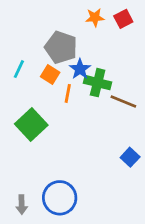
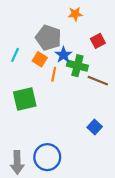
red square: (123, 19) -> (98, 41), moved
green square: (31, 125) -> (25, 99), turned 30
blue square: (130, 157) -> (95, 127), moved
gray arrow: (22, 205) -> (17, 163), size x1.5

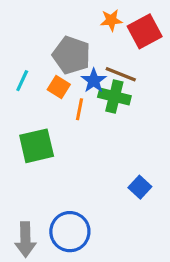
red square: (98, 41) -> (145, 31), moved, size x1.5
brown line: (98, 81) -> (121, 74), moved

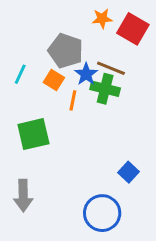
red square: (145, 31) -> (133, 29), turned -32
blue circle: (70, 232) -> (102, 213), moved
gray arrow: (25, 240) -> (23, 196), moved

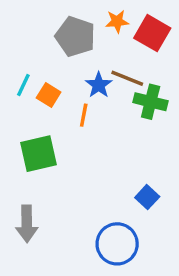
gray pentagon: (66, 51) -> (75, 36), moved
orange square: (54, 80) -> (49, 95), moved
green cross: (105, 89) -> (151, 102), moved

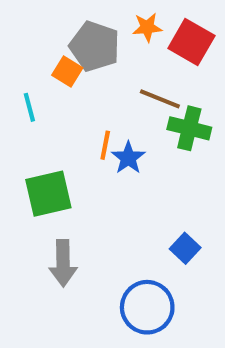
cyan line: (23, 85) -> (29, 107), turned -40
blue star: (99, 85) -> (128, 158), moved
orange square: (49, 95) -> (67, 71), moved
gray arrow: (27, 224) -> (63, 263), moved

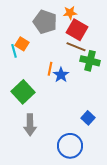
red square: (191, 42) -> (77, 30), moved
orange square: (67, 71) -> (22, 44), moved
green square: (48, 194) -> (23, 92), turned -30

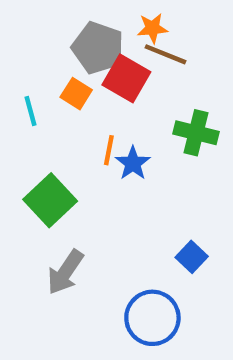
red square: (77, 30) -> (126, 78), moved
orange square: (22, 44) -> (76, 94), moved
brown line: (76, 47) -> (165, 54), moved
gray arrow: (30, 125) -> (65, 272), turned 35

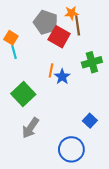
brown line: (165, 54) -> (78, 25), turned 60
orange square: (76, 94) -> (11, 38), moved
green cross: (196, 133) -> (92, 62), turned -30

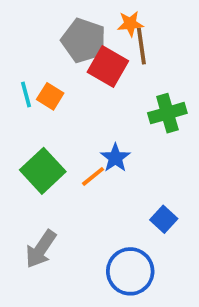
orange square: (11, 38) -> (50, 96), moved
orange line: (51, 70) -> (93, 176), moved, turned 40
blue star: (62, 77) -> (115, 158), moved
gray arrow: (30, 128) -> (41, 249), moved

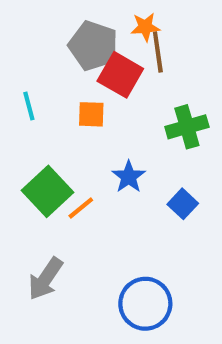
orange square: (50, 96) -> (91, 114), moved, turned -30
orange line: (93, 176) -> (81, 208), moved
blue square: (164, 219) -> (183, 204), moved

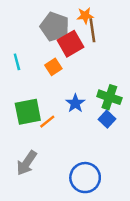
red square: (120, 75) -> (70, 44), turned 30
orange square: (91, 114) -> (53, 67), turned -35
green cross: (187, 127) -> (109, 97), moved, turned 35
green square: (48, 191) -> (28, 112), turned 32

